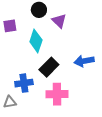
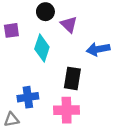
blue arrow: (84, 61) -> (98, 49), moved
black rectangle: (49, 67) -> (72, 78), moved, turned -36

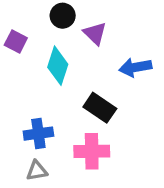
purple square: (11, 30) -> (16, 42), turned 35
black rectangle: (72, 78) -> (100, 108), turned -65
gray triangle: (11, 119) -> (37, 171), moved

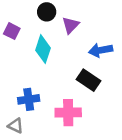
purple triangle: (95, 33) -> (71, 25), turned 30
black rectangle: (100, 108) -> (89, 80), moved
gray triangle: (37, 171) -> (15, 126), moved, turned 35

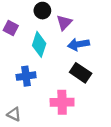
blue arrow: (101, 50) -> (78, 44), moved
blue cross: (29, 99) -> (26, 76), moved

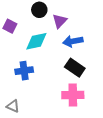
cyan diamond: (39, 44) -> (36, 41), turned 60
pink cross: (62, 102) -> (73, 95), moved

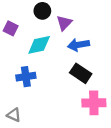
pink cross: (73, 95) -> (94, 103), moved

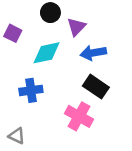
pink cross: (94, 103) -> (79, 116), moved, turned 30

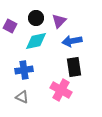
black circle: (50, 13) -> (36, 18), moved
black rectangle: (96, 87) -> (74, 67), turned 48
gray triangle: (17, 136) -> (22, 97), moved

